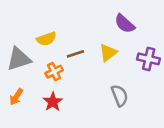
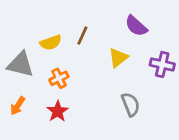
brown line: (75, 54) -> (82, 36), moved, turned -48
gray triangle: (19, 59) -> (20, 64), turned 32

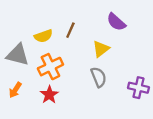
purple cross: (162, 64) -> (138, 88), moved
orange cross: (59, 78) -> (50, 67), size x1.5
gray semicircle: (131, 104) -> (99, 77), moved

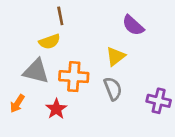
brown line: (70, 30) -> (60, 16), moved, turned -35
gray triangle: (18, 55) -> (36, 71), moved
orange cross: (50, 67) -> (74, 77), moved, turned 30

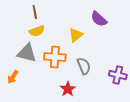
brown line: (60, 16) -> (35, 12), moved
yellow triangle: (116, 56) -> (76, 35), moved
red star: (56, 109) -> (68, 89), moved

